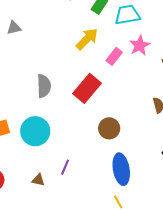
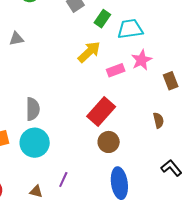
pink rectangle: (114, 56) -> (116, 70), turned 30
gray semicircle: (44, 86) -> (33, 109), moved
red rectangle: (87, 88) -> (101, 111), moved

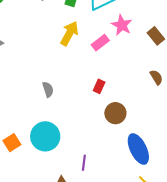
gray semicircle: (33, 109) -> (48, 89), moved, size x0.7
red rectangle: (101, 111) -> (99, 86), size x0.5

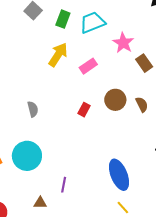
pink star: (122, 25) -> (123, 43), moved
brown circle: (115, 113) -> (115, 100), moved

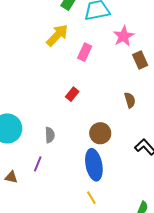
pink rectangle: (88, 66) -> (85, 52), turned -42
brown circle: (115, 100) -> (100, 133), moved
gray semicircle: (33, 109) -> (50, 135), moved

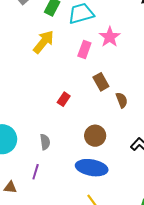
pink rectangle: (85, 52) -> (84, 50), moved
brown rectangle: (140, 60) -> (101, 82), moved
blue ellipse: (94, 165) -> (92, 168), turned -64

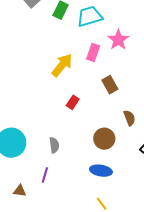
yellow arrow: (44, 42) -> (62, 65), moved
brown semicircle: (122, 100) -> (129, 118), moved
blue ellipse: (92, 168) -> (101, 171), size x0.7

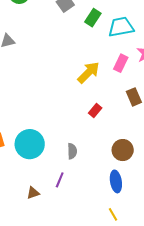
blue ellipse: (101, 171) -> (116, 181), turned 65
brown triangle: (20, 191) -> (33, 193), turned -32

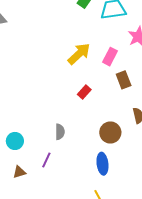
pink rectangle: (121, 63) -> (110, 57), moved
cyan circle: (30, 144) -> (15, 141), moved, size x0.6

